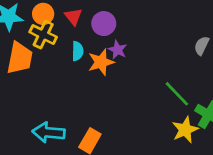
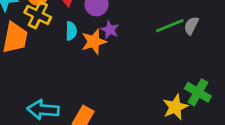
green line: (177, 94) -> (170, 26), moved, turned -68

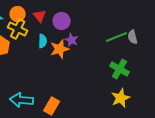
gray semicircle: (191, 26) -> (133, 37), turned -40
green cross: (198, 92) -> (120, 69), moved

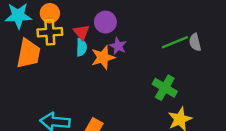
red triangle: (40, 16) -> (81, 32), moved
yellow cross: (18, 29) -> (50, 32), turned -30
green cross: (120, 69) -> (165, 88), moved

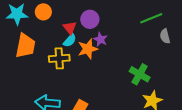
yellow cross: (50, 32) -> (59, 58), moved
green line: (175, 42) -> (151, 18), moved
cyan semicircle: (81, 47) -> (70, 40), turned 40

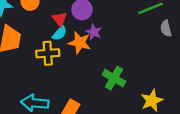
orange star: (88, 49) -> (80, 43), turned 30
green cross: (140, 74) -> (114, 78), moved

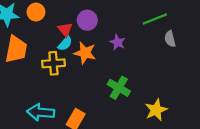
purple star: (94, 32) -> (118, 42), moved

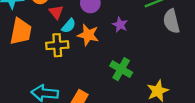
red triangle: (65, 30) -> (56, 12), moved
gray semicircle: (170, 39) -> (171, 21), size x1.5

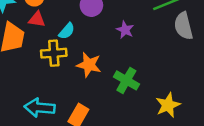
red triangle: (56, 12) -> (37, 19), moved, turned -42
orange star: (88, 35) -> (89, 65), moved

